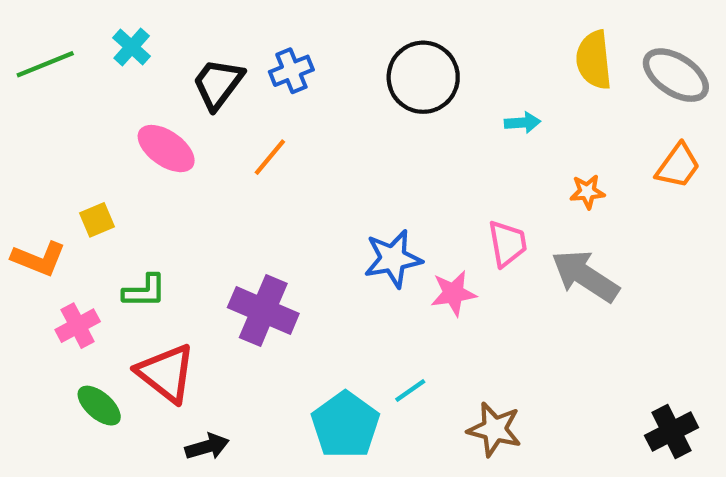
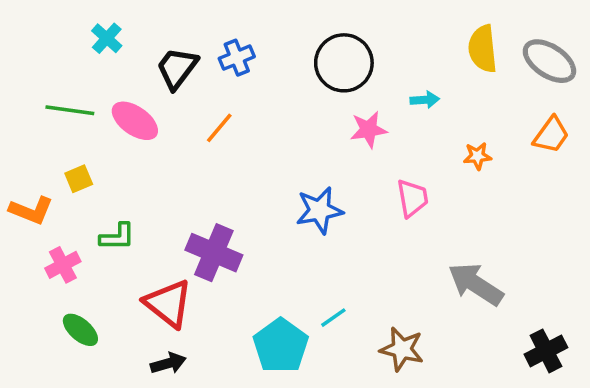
green line: (45, 64) -> (70, 110), moved, turned 30
gray arrow: (585, 276) -> (476, 284), moved
pink star: (453, 293) -> (369, 130), moved
red triangle: (166, 373) -> (168, 304), moved

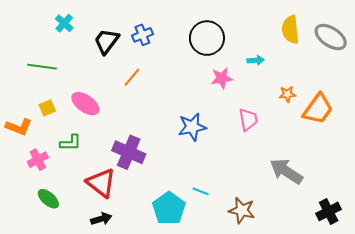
pink ellipse: (135, 121) -> (85, 104), moved
orange trapezoid: (551, 135) -> (318, 109), moved, size x1.4
cyan line: (333, 318) -> (201, 191), turned 56

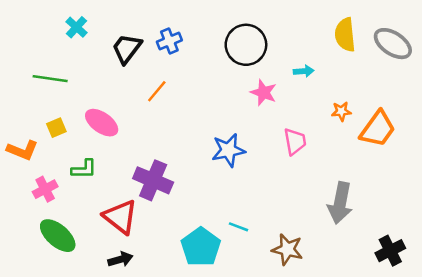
pink star: (222, 78) -> (264, 92), turned 30
gray arrow: (286, 171) -> (340, 203), turned -112
green ellipse: (48, 199) -> (58, 236), size x1.4

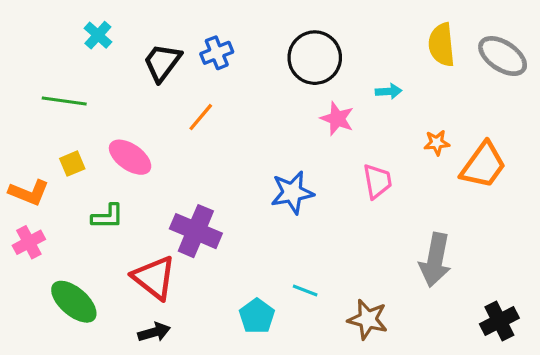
pink cross: (45, 189) -> (29, 242), moved
cyan pentagon: (201, 247) -> (257, 316), size x0.7

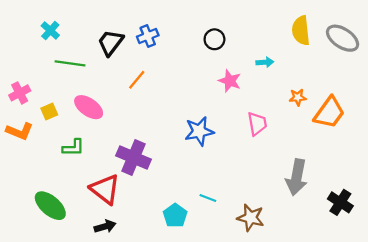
cyan cross: (98, 35) -> (50, 31), moved
black circle: (315, 58) -> (214, 39), size x0.6
green line: (64, 101) -> (70, 63), moved
pink cross: (29, 242) -> (20, 93), moved
black cross: (499, 321) -> (340, 202), moved, turned -30

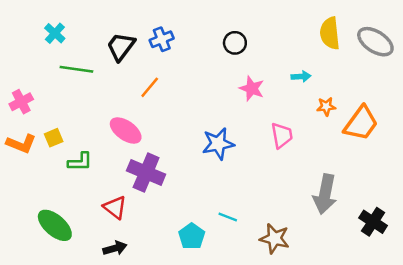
cyan arrow: (265, 62) -> (301, 76), moved
pink ellipse: (89, 107) -> (126, 131), moved
yellow square: (49, 112) -> (54, 138), moved
red triangle: (105, 189) -> (115, 207), size x0.7

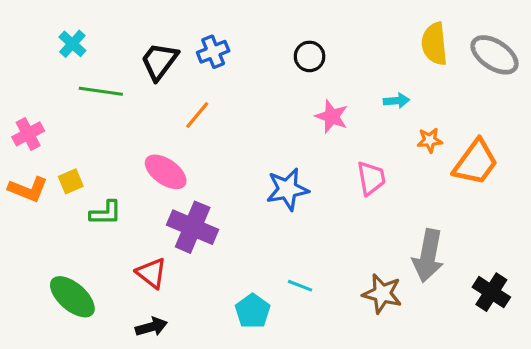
brown star: (275, 239) -> (382, 294), moved

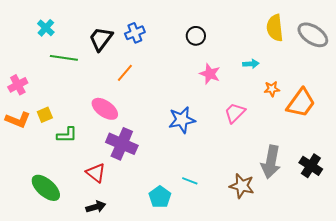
pink trapezoid: (371, 178) -> (235, 113), turned -125
black cross: (491, 292) -> (311, 166), moved

